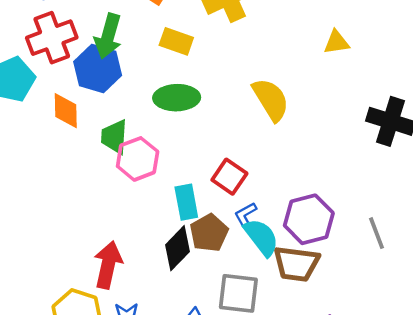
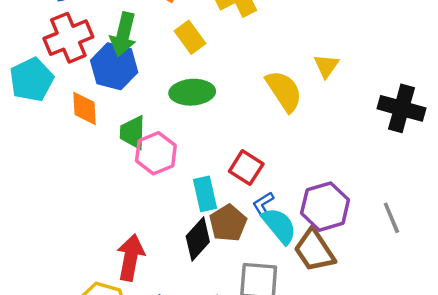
yellow rectangle: (176, 41) -> (190, 37), turned 36
yellow triangle: (336, 42) -> (326, 66), moved, turned -44
brown trapezoid: (296, 264) -> (314, 250), turned 51

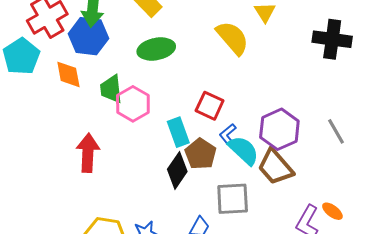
red arrow: (131, 257) -> (88, 153), moved

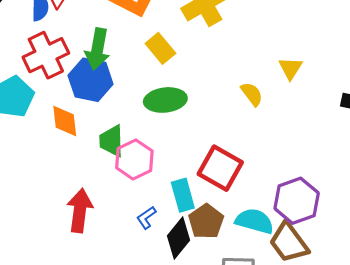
yellow semicircle: (232, 38) -> (252, 94), size x0.6
red square: (210, 106) -> (220, 168), size x1.4
blue L-shape: (228, 134) -> (146, 218), moved
cyan semicircle: (243, 150) -> (254, 221), turned -32

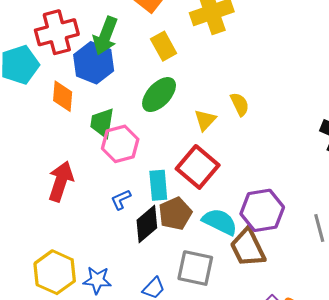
yellow triangle: (290, 68) -> (205, 120), moved
green ellipse: (165, 100) -> (159, 95), turned -51

